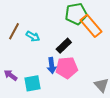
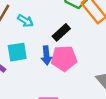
cyan square: (32, 83) -> (17, 52), moved

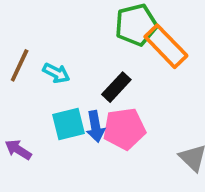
cyan square: (17, 52) -> (69, 124), moved

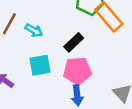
blue arrow: (95, 126) -> (77, 95), moved

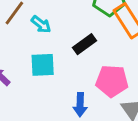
pink pentagon: (77, 71) -> (112, 81), moved

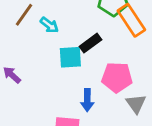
cyan square: (43, 65) -> (70, 57), moved

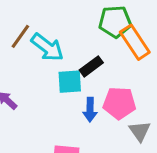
cyan arrow: (49, 25) -> (47, 47), size x1.6
blue arrow: (87, 100) -> (90, 110), moved

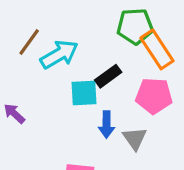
cyan arrow: (47, 47) -> (59, 54), turned -68
pink pentagon: (119, 103) -> (154, 96), moved
gray triangle: (140, 131) -> (135, 138), moved

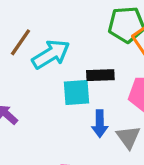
black rectangle: (108, 76) -> (100, 75), turned 35

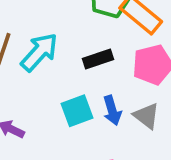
cyan square: (77, 92) -> (77, 111), moved

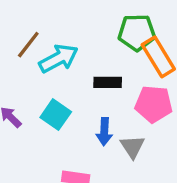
cyan square: (77, 111) -> (56, 115), moved, turned 36

